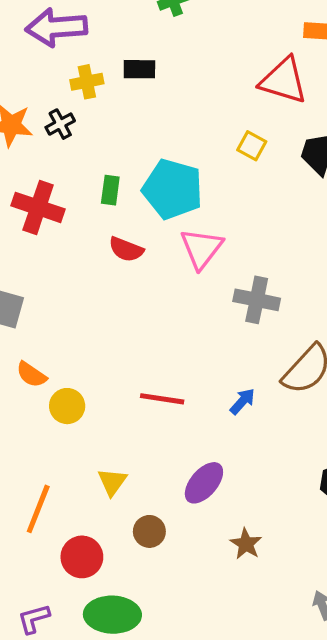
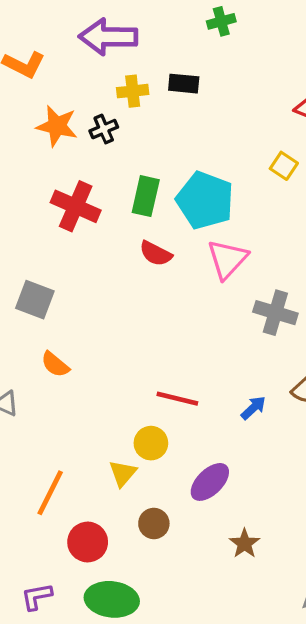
green rectangle: (110, 190) -> (146, 196), size x1.4
yellow circle: (67, 406) -> (151, 443), moved

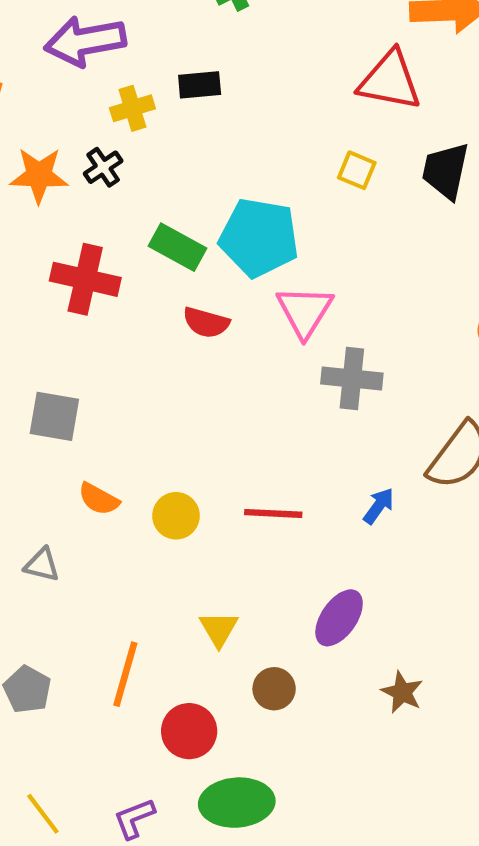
green rectangle: (146, 196) -> (178, 247), turned -63
gray cross: (275, 313) -> (352, 378), moved
yellow circle: (151, 443) -> (176, 516), moved

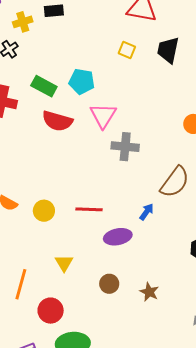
cyan pentagon: (259, 238) -> (82, 81), size x0.7
red semicircle: (206, 322) -> (57, 121), size x1.4
blue arrow: (379, 506) -> (147, 212), moved
purple ellipse: (339, 618) -> (118, 237), moved, turned 44
brown circle: (274, 689) -> (109, 284), moved

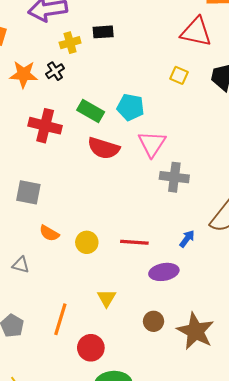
blue arrow: (147, 212) -> (187, 239), moved
brown star: (149, 292) -> (195, 331), size x1.8

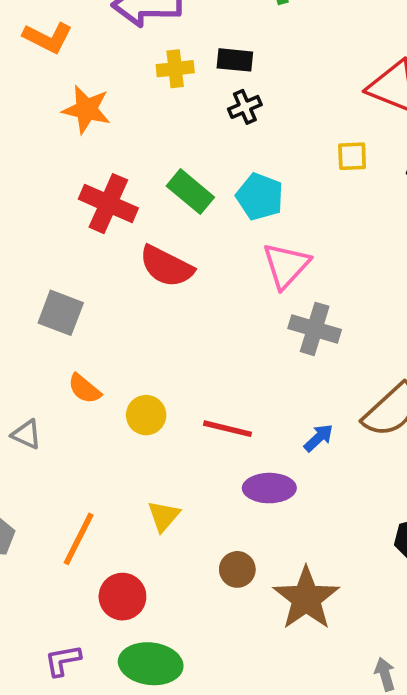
black cross: (55, 71) -> (245, 107), moved
yellow square: (179, 75) -> (352, 156), turned -36
red semicircle: (104, 148) -> (166, 266), moved

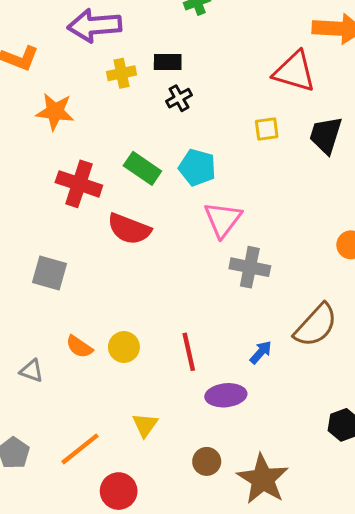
orange semicircle: (84, 389) -> (79, 347), moved
red line: (227, 429) -> (189, 352), turned 69
orange line: (79, 539) -> (80, 449), turned 30

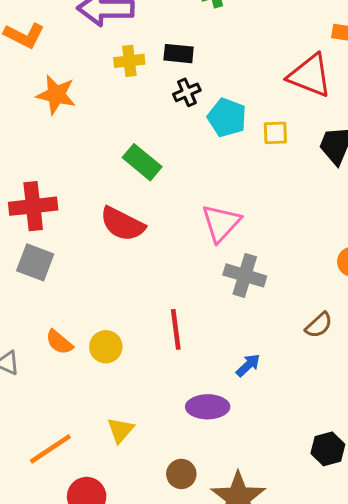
cyan pentagon: (197, 167) -> (227, 117), moved
red cross: (79, 184) -> (33, 206), moved, turned -30
brown semicircle: (316, 325) -> (319, 325), moved, size x0.6
red line: (189, 352) -> (176, 329), moved

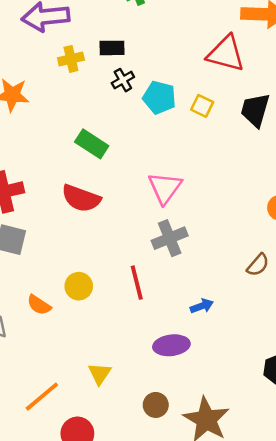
yellow square: (275, 133) -> (202, 106), turned 35
gray cross: (245, 275) -> (170, 238), moved, turned -32
yellow circle: (106, 347) -> (79, 286), moved
blue arrow: (248, 365) -> (202, 306), turned 30

